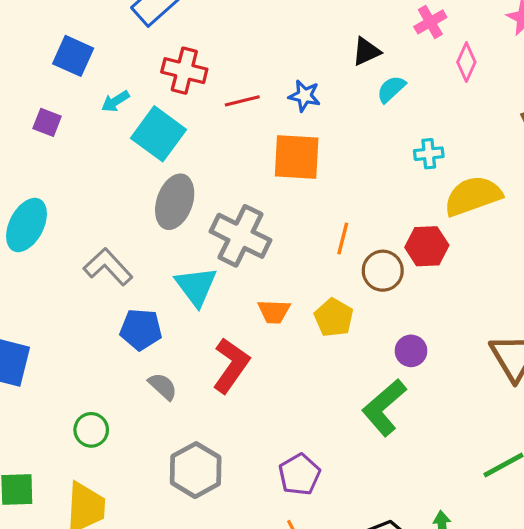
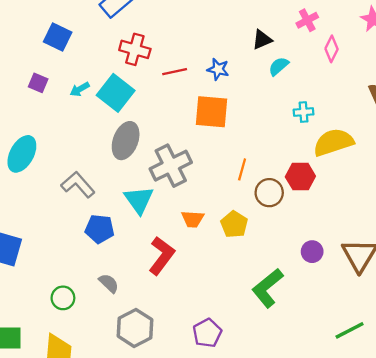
cyan arrow: (115, 101) -> (80, 89), moved
gray cross: (240, 236) -> (171, 166), turned 36
purple circle: (411, 351) -> (312, 252), moved
gray semicircle: (163, 386) -> (109, 283), moved

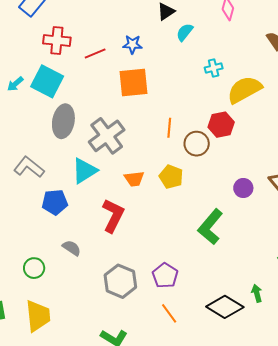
cyan triangle: (139, 200) -> (84, 171), turned 44
gray hexagon: (135, 328) -> (120, 281), moved

